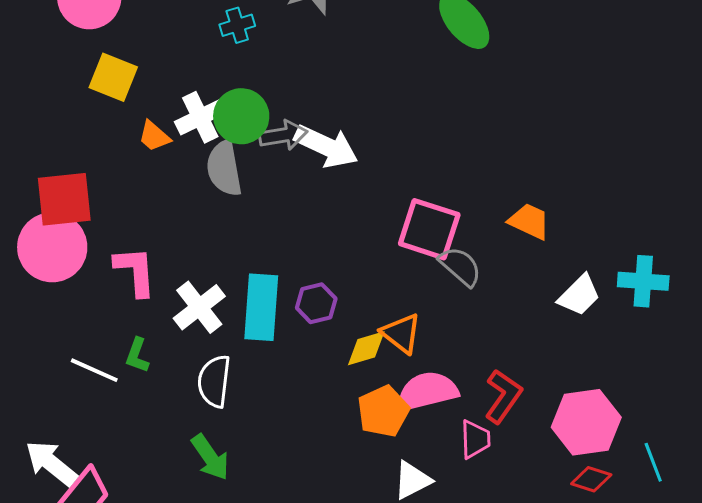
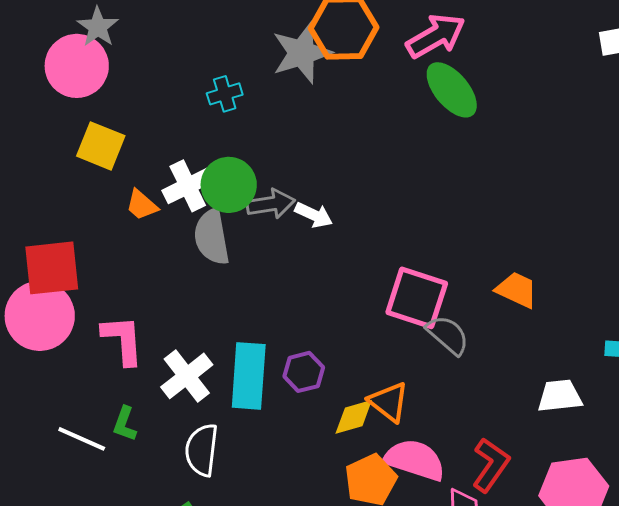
white arrow: (326, 146) -> (314, 215), size x0.6
white trapezoid: (579, 295) -> (560, 396), moved, turned -141
pink semicircle: (427, 391) -> (415, 460), turned 32

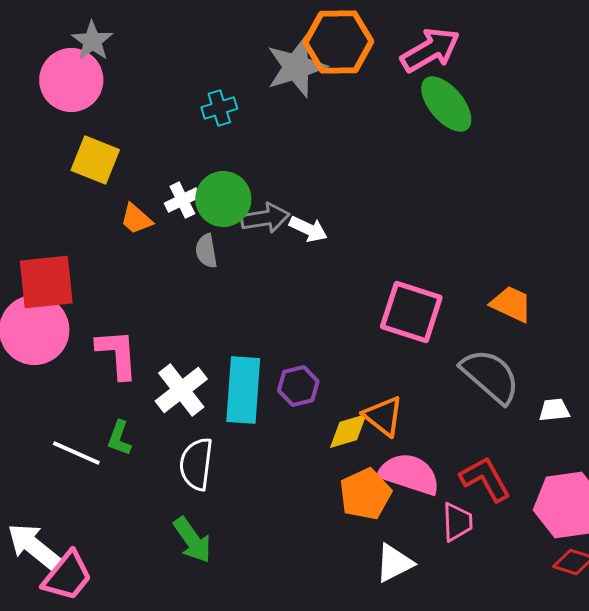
white cross: (188, 186) -> (182, 200), size x0.7
gray semicircle: (212, 237) -> (206, 251), size x0.6
gray semicircle: (448, 335) -> (490, 376), moved, size x1.4
white trapezoid: (560, 396) -> (554, 410), size x0.7
red L-shape: (491, 465) -> (485, 479), turned -64

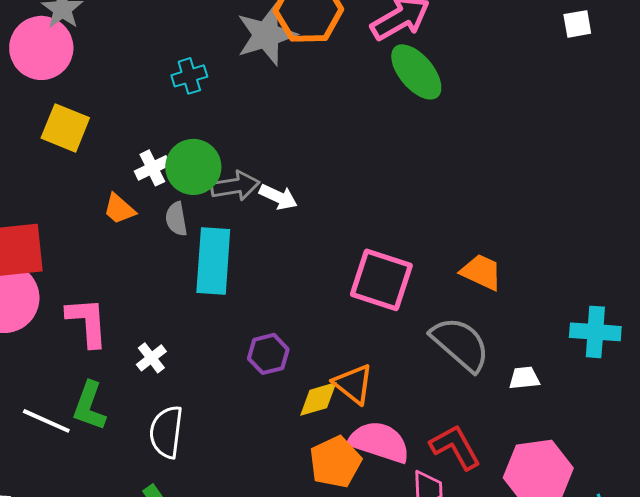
orange trapezoid: (136, 219) -> (119, 209), moved
white cross: (181, 390) -> (151, 358), size x0.6
cyan rectangle: (243, 390) -> (213, 261), moved
green L-shape: (119, 438) -> (89, 406), size x1.4

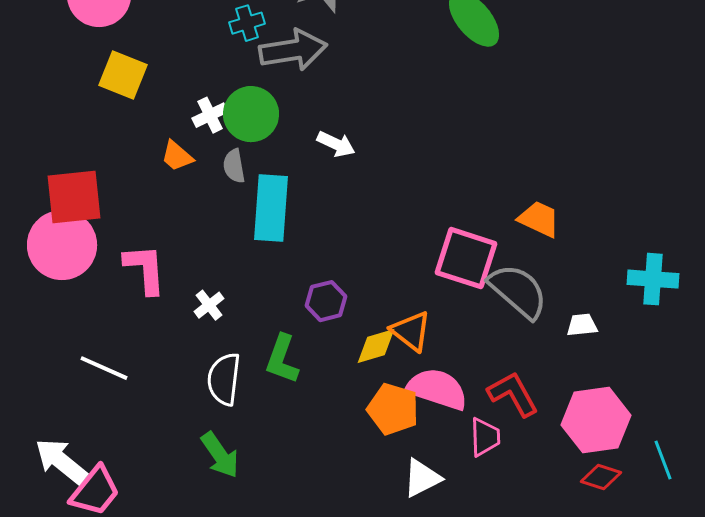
gray arrow: (235, 186) -> (293, 50), moved, size x1.4
pink square: (381, 280) -> (466, 258), moved
green L-shape: (89, 406) -> (282, 359), moved
orange pentagon: (335, 462) -> (393, 409), turned -30

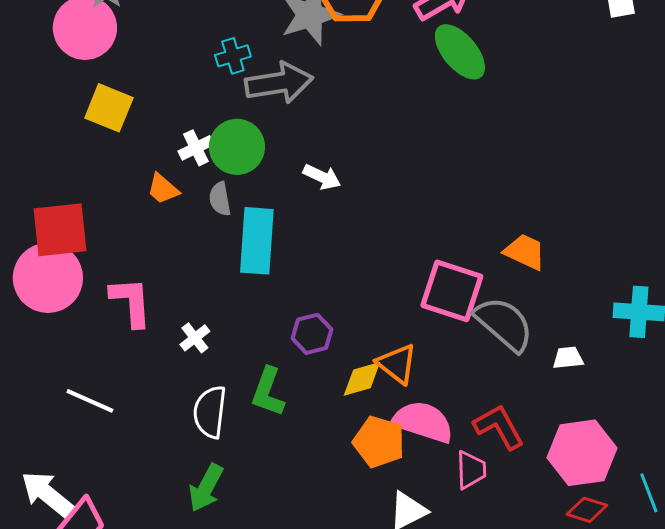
green arrow: (220, 455) -> (206, 488), turned 63

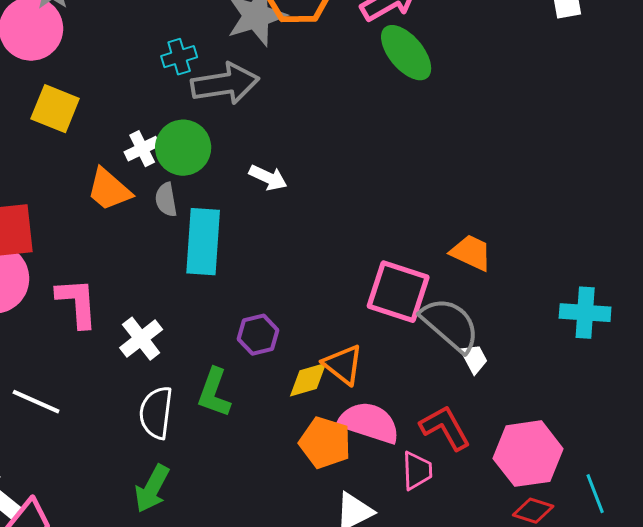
orange trapezoid: (163, 189) -> (109, 190), size x1.4
white cross: (195, 338) -> (141, 339), size x1.4
white trapezoid: (568, 358) -> (474, 359), moved, turned 68

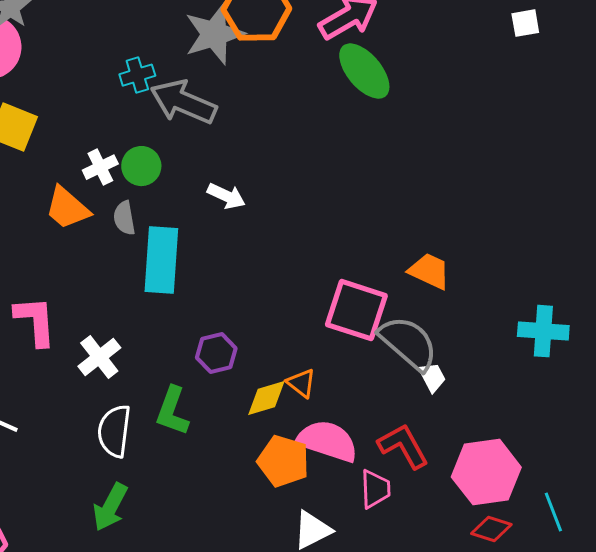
gray arrow: (225, 84) -> (183, 102), turned -148
green circle: (183, 148) -> (141, 166), size x0.7
orange triangle: (343, 365) -> (301, 383), size x0.7

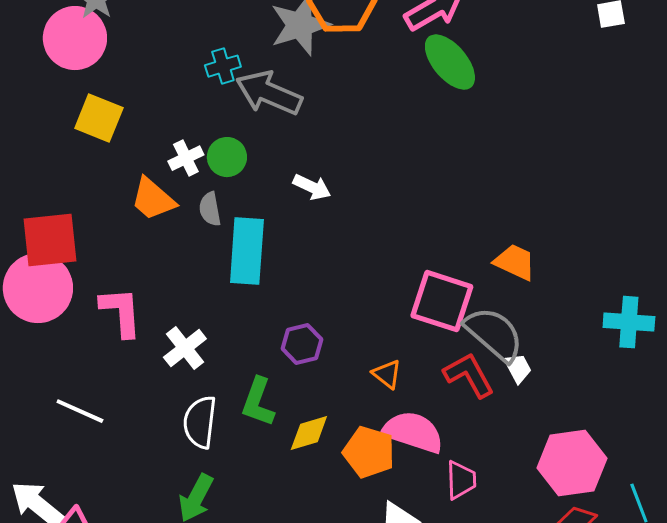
yellow diamond: (266, 398) -> (309, 433), moved
red L-shape: (403, 446) -> (469, 375), moved

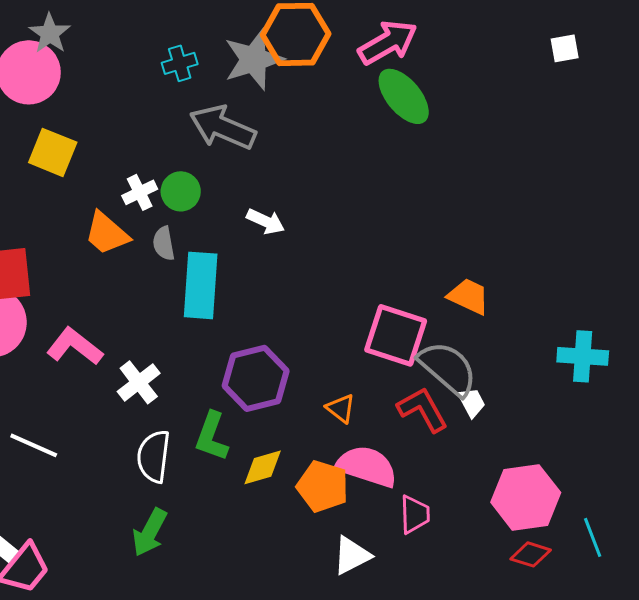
cyan cross: (223, 66) -> (180, 63), moved
pink L-shape: (121, 312) -> (75, 346), turned -48
purple hexagon: (302, 344) -> (256, 378), size x1.6

